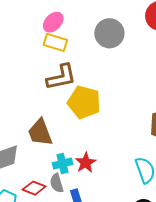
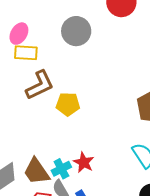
yellow pentagon: (84, 102) -> (68, 104), size x0.7
brown trapezoid: (40, 132) -> (37, 171), moved

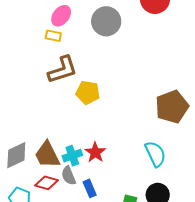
pink ellipse: (19, 34) -> (61, 16), moved
yellow rectangle: (26, 53) -> (53, 36), size x0.7

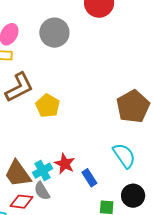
yellow pentagon: (88, 92) -> (48, 106), turned 30
blue rectangle: (90, 188) -> (89, 178), moved

